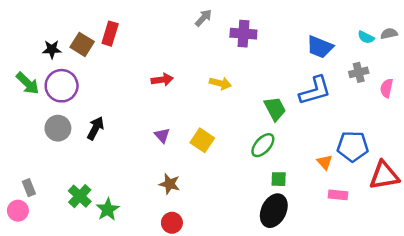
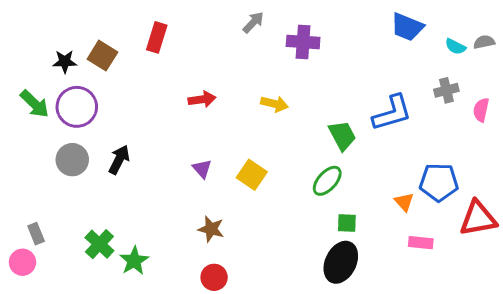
red rectangle: (110, 34) -> (157, 37), moved
blue trapezoid: (320, 47) -> (407, 27), moved

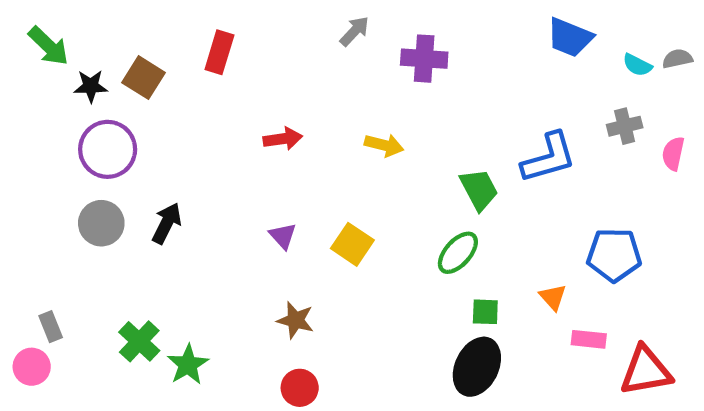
green arrow: (35, 104) -> (49, 46), moved
orange triangle: (404, 202) -> (553, 297), moved
red triangle: (478, 218) -> (646, 371), moved

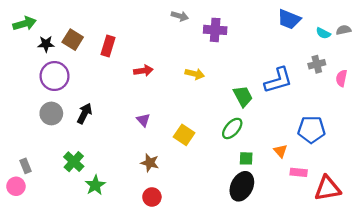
gray arrow: (355, 31) -> (180, 16), turned 63
green arrow: (49, 46) -> (25, 24), turned -60
red rectangle: (219, 52) -> (108, 46), moved
yellow square: (352, 244) -> (184, 135), moved
green cross: (139, 341) -> (74, 162), moved

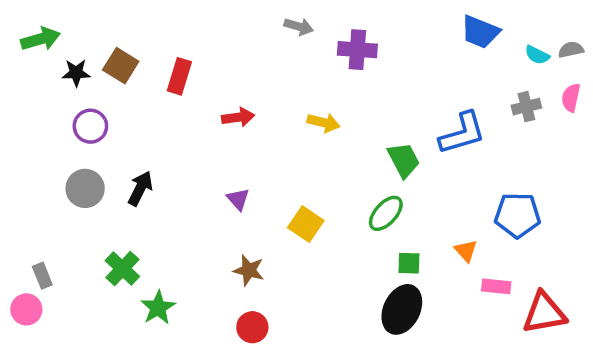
purple circle: (55, 76) -> (90, 126), size x0.7
pink semicircle: (341, 78) -> (571, 98), moved

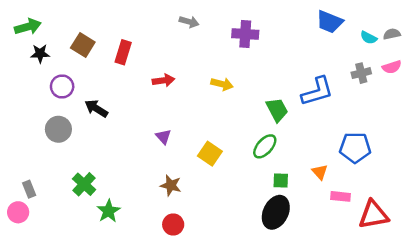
gray arrow: (299, 26) -> (189, 22), moved
black star: (76, 73) -> (40, 54), moved
pink semicircle: (571, 98) -> (392, 67), turned -120
black arrow: (140, 188) -> (96, 108), moved, turned -85

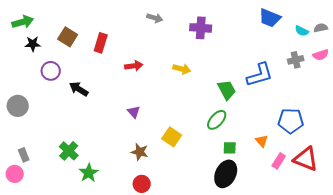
gray circle: (58, 129) -> (18, 106), moved
yellow square: (210, 154) -> (172, 137), moved
pink rectangle: (341, 196) -> (279, 161), turned -63
red triangle: (373, 215) -> (306, 159), moved, turned 32

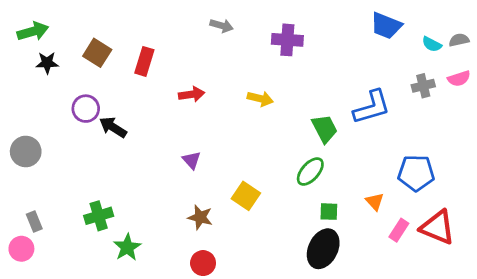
purple circle: (51, 71) -> (86, 109), moved
green cross: (69, 151) -> (99, 216), turned 30

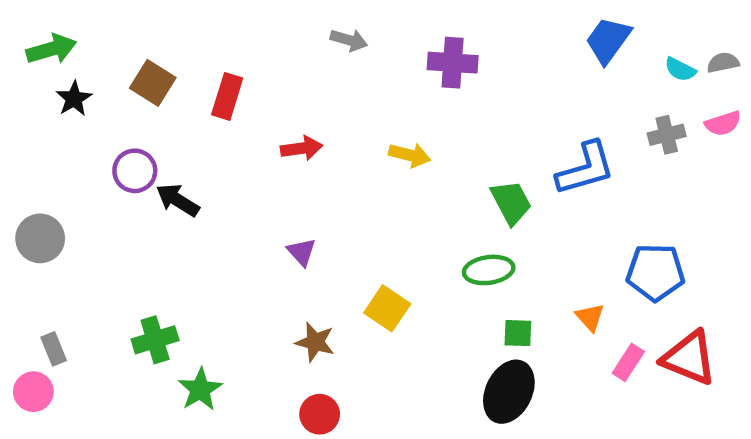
blue trapezoid: (386, 26) -> (608, 40), turned 104
black star: (47, 63) -> (74, 99), turned -30
green ellipse: (310, 172) -> (489, 270), turned 40

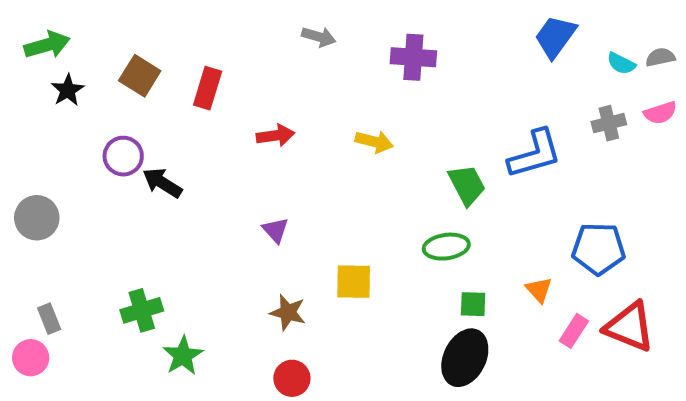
yellow square: (387, 308) -> (354, 282), turned -33

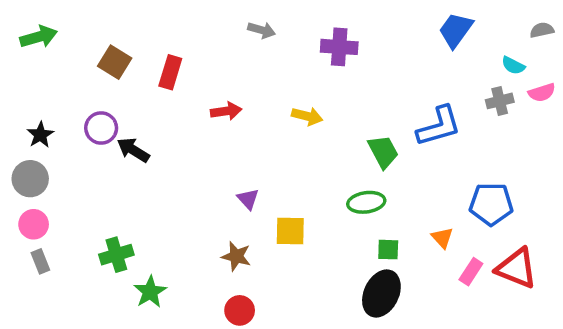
gray semicircle: (660, 57) -> (542, 30), moved
cyan semicircle: (621, 63) -> (513, 66), moved
black star: (68, 90) -> (40, 135), moved
purple triangle: (275, 230) -> (248, 199), moved
pink circle: (31, 358) -> (34, 224), moved

